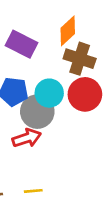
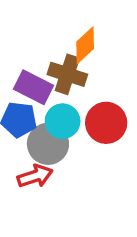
purple rectangle: (21, 44) -> (33, 87), moved
brown cross: (80, 59) -> (67, 74), moved

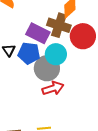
red circle: (106, 123) -> (83, 36), moved
red arrow: (35, 176) -> (53, 88), moved

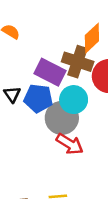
red arrow: (53, 88) -> (70, 144), turned 50

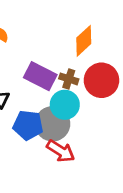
brown cross: (78, 62) -> (69, 79), moved, size x0.6
blue pentagon: (38, 98) -> (28, 125), moved

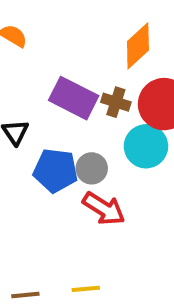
cyan circle: (65, 105) -> (146, 146), moved
gray circle: (53, 124) -> (92, 168), size x0.6

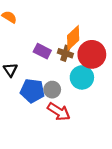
orange diamond: (138, 46) -> (73, 38), moved
purple rectangle: (74, 98) -> (42, 51), size x0.7

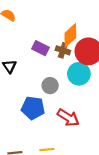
blue pentagon: (32, 91) -> (33, 108), moved
red arrow: (59, 112) -> (68, 118), moved

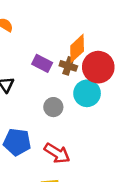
blue pentagon: (33, 108) -> (17, 142), moved
red arrow: (68, 118) -> (57, 153), moved

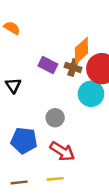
gray circle: (53, 107) -> (55, 118), moved

